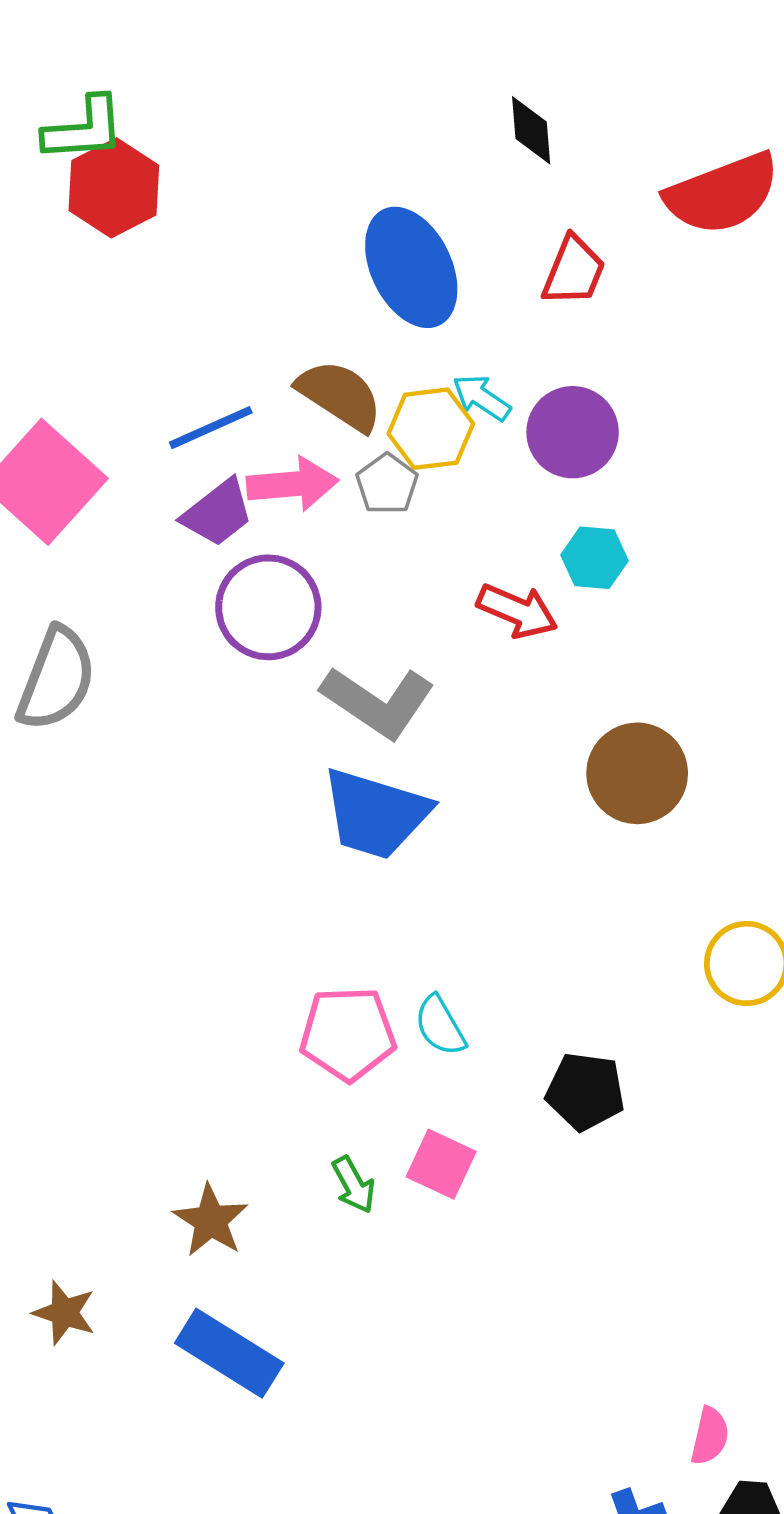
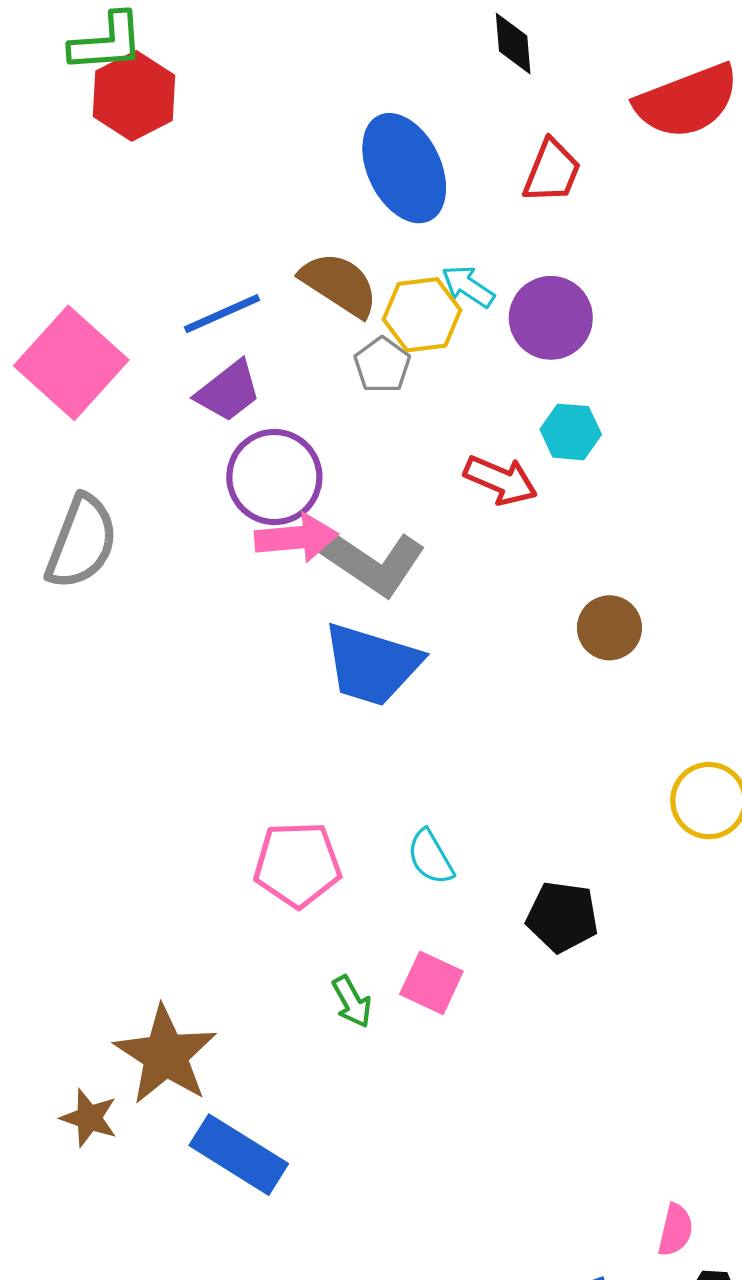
pink arrow: (293, 484) -> (296, 538), moved
brown circle: (637, 773) -> (609, 628), size x0.7
pink pentagon: (348, 1034) -> (297, 864), moved
brown star: (211, 1221) -> (165, 1055), moved, size x1.5

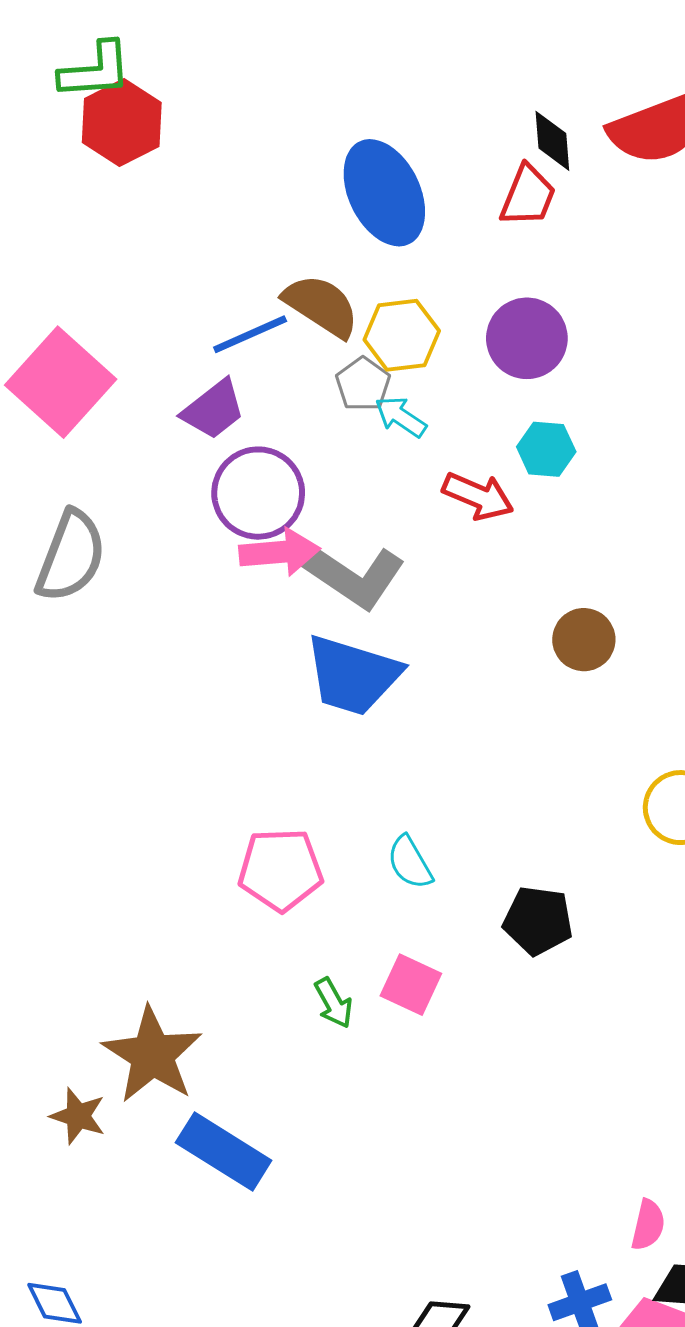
black diamond: (513, 43) -> (552, 141), moved
cyan arrow: (468, 286) -> (401, 417), moved
blue line: (222, 314) -> (250, 334), moved

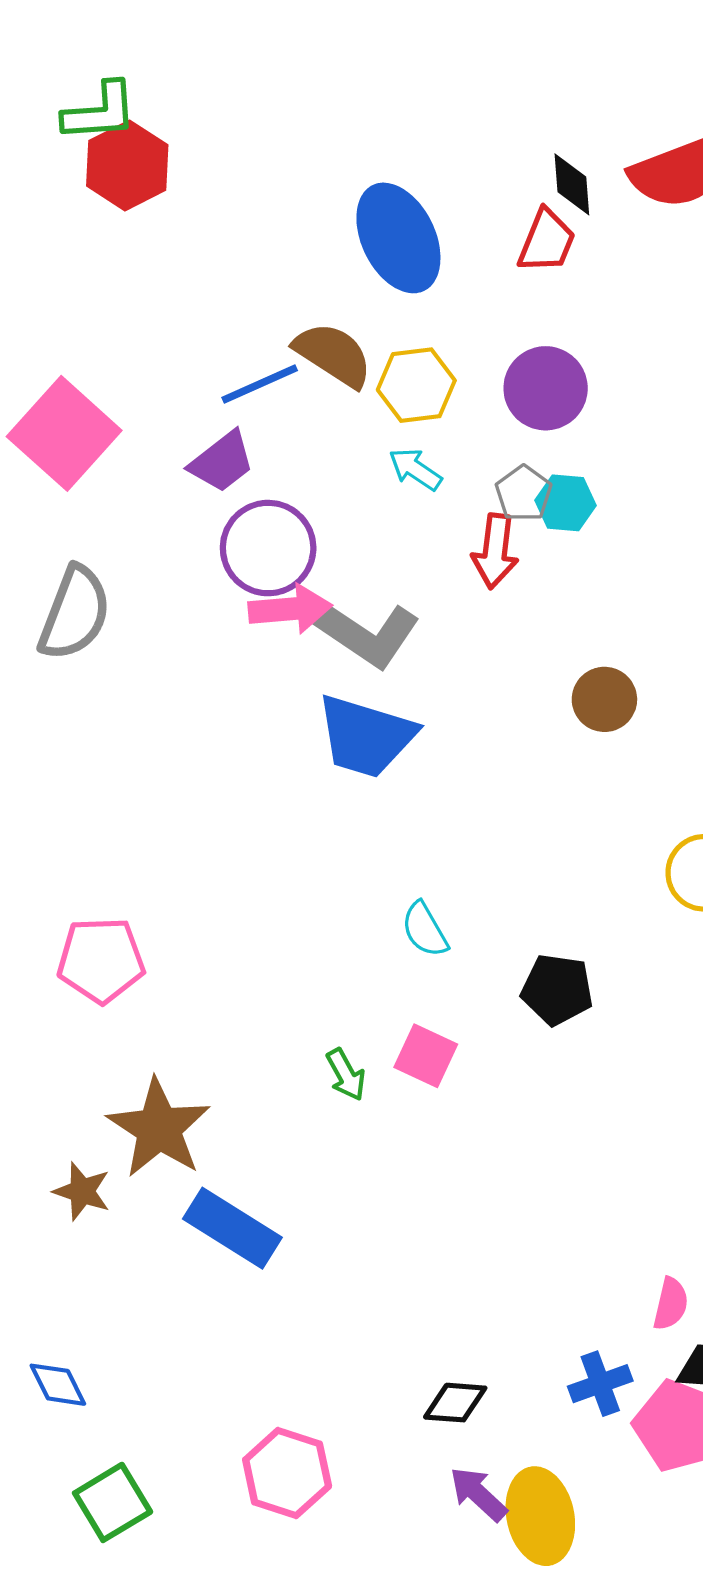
gray pentagon: (363, 384) -> (524, 493), moved
red arrow: (478, 496) -> (495, 551), turned 74
pink pentagon: (281, 870) -> (101, 960), moved

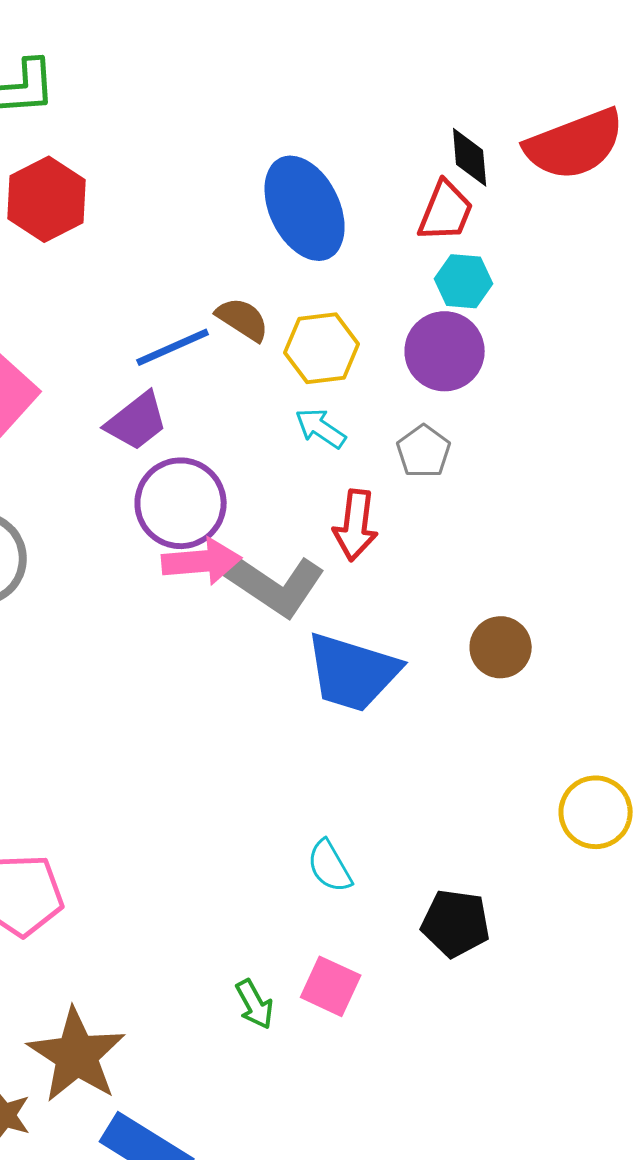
red hexagon: (127, 165) -> (47, 199), moved
brown semicircle: (333, 355) -> (243, 319), size x0.7
cyan hexagon: (566, 503) -> (464, 281), moved
red arrow: (495, 551) -> (356, 525), moved
blue trapezoid: (366, 736) -> (353, 672), moved

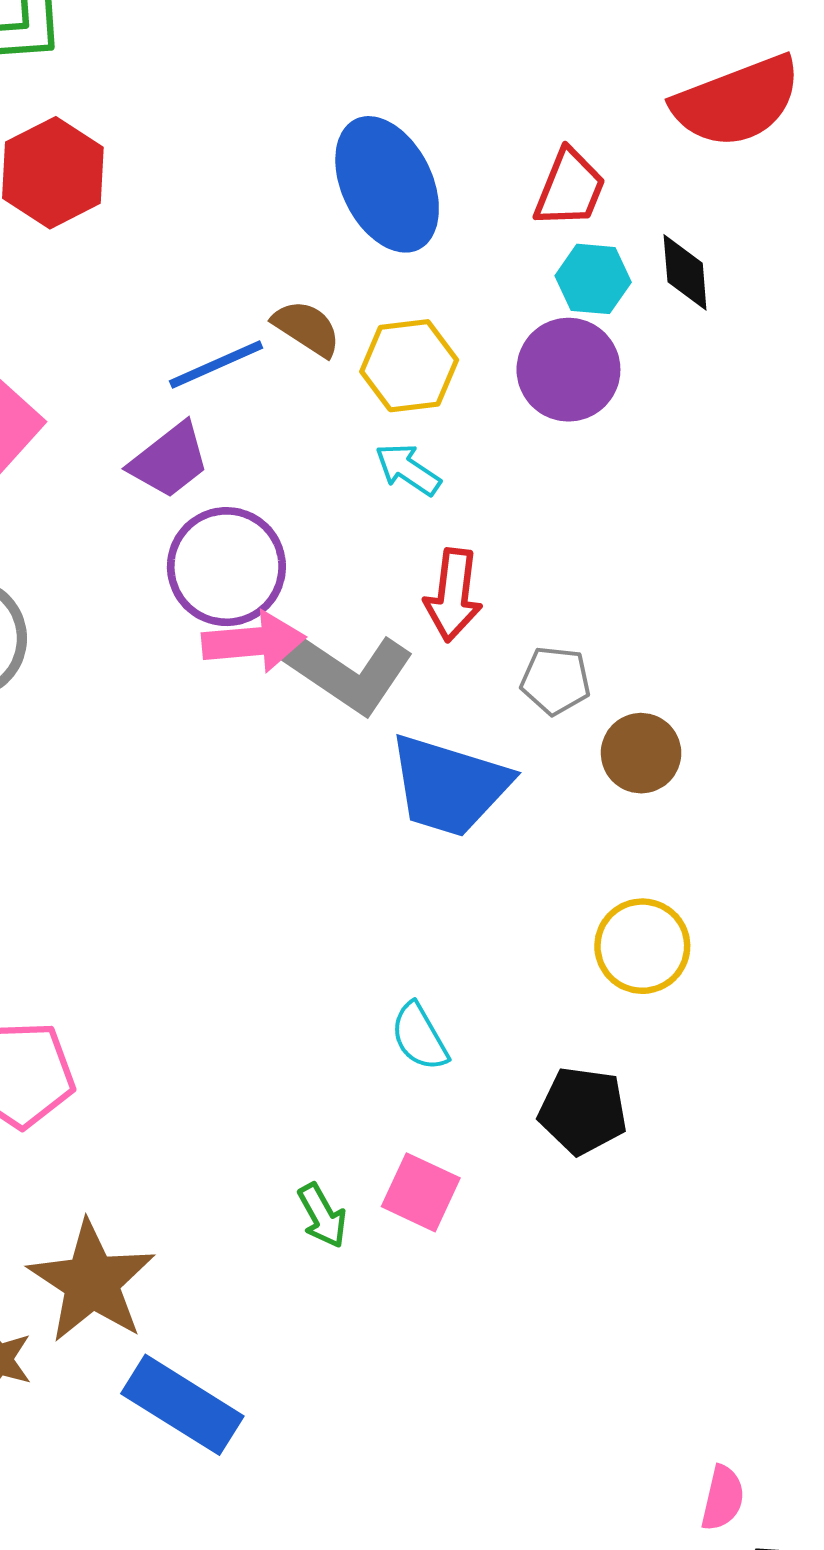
black diamond: (470, 157) -> (685, 272), moved
gray pentagon: (424, 451) -> (556, 681), moved, turned -30
yellow circle: (596, 812) -> (642, 946), moved

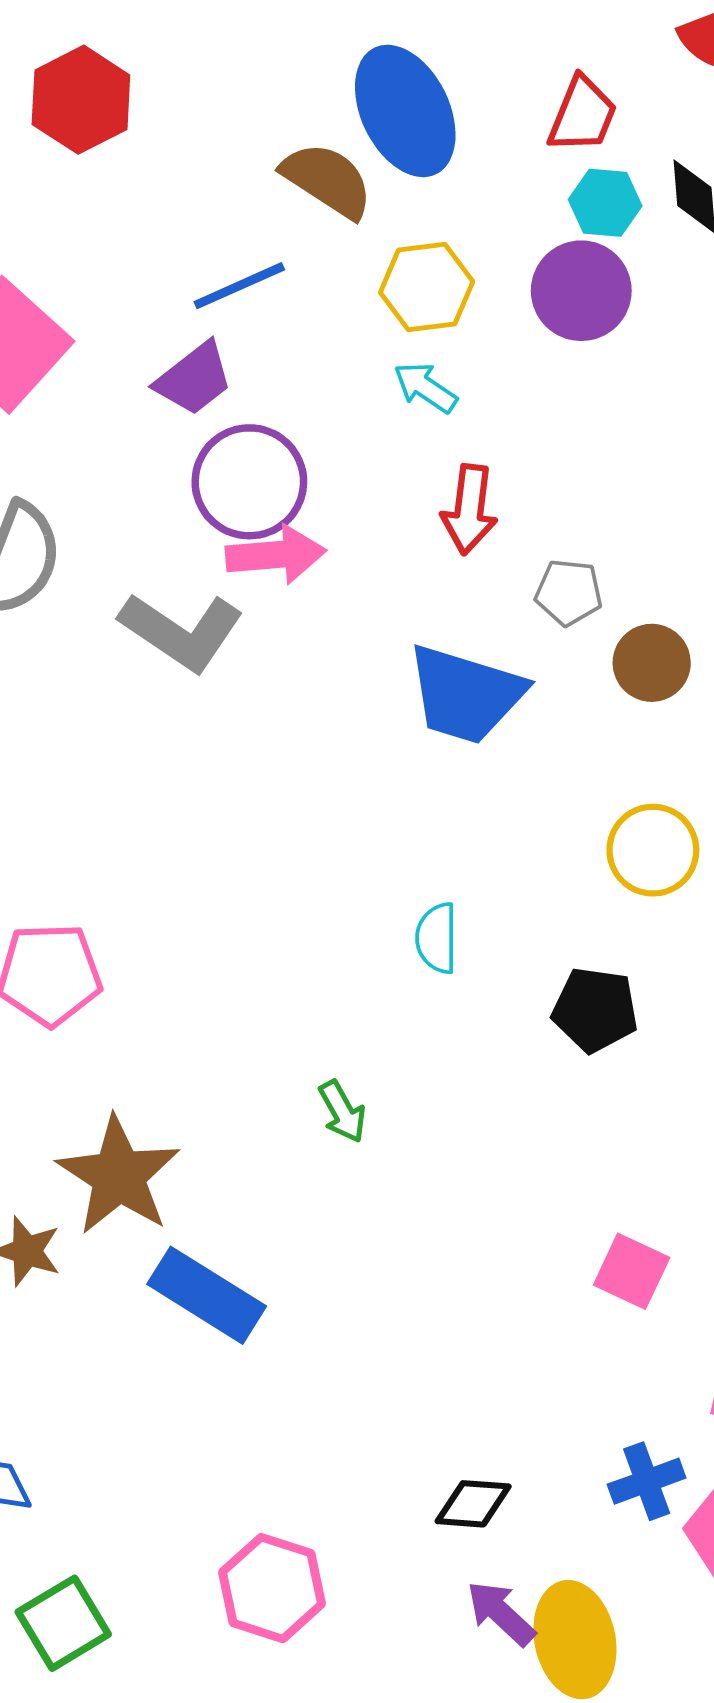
brown semicircle: (307, 328) -> (327, 180), moved, size x1.4
gray L-shape: (350, 673) -> (181, 631), moved
cyan semicircle: (419, 1037) -> (437, 938), turned 30
pink square: (421, 1192) -> (632, 1271), moved

